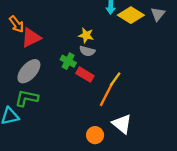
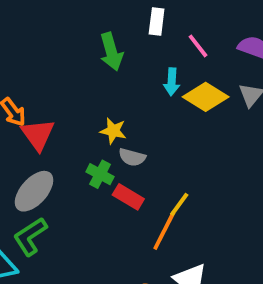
yellow star: (86, 35) -> (113, 131), moved
red triangle: (31, 38) -> (38, 135), turned -40
green L-shape: (27, 98) -> (30, 236), turned -45

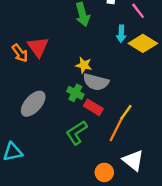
red triangle: (38, 135) -> (38, 47), moved
gray semicircle: (132, 157) -> (96, 82), size x1.5
green L-shape: (30, 236) -> (77, 133), moved

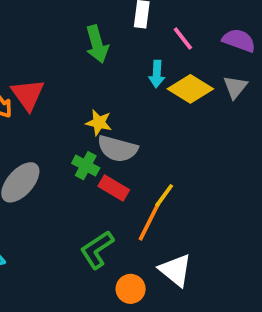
green L-shape: (77, 133) -> (97, 250), moved

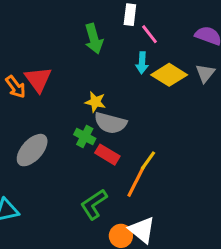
pink line: (183, 39) -> (150, 34), moved
white triangle: (175, 270) -> (142, 230), moved

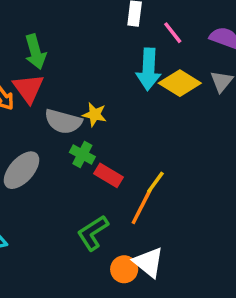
pink line: (150, 34) -> (173, 33), moved
green arrow: (94, 39) -> (35, 52), moved
cyan arrow: (142, 63) -> (148, 69), size x1.6
gray semicircle: (110, 123) -> (63, 121), moved

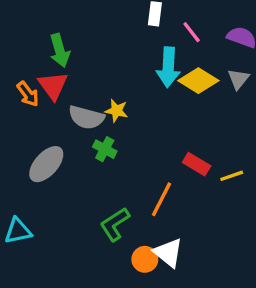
red rectangle: (108, 175) -> (197, 164), moved
yellow line: (155, 182) -> (232, 176), moved, turned 35

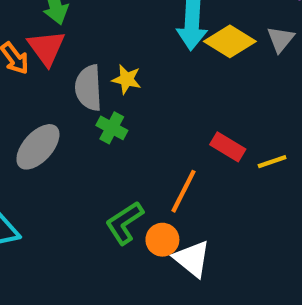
gray semicircle: (86, 117) -> (89, 88), turned 72
orange circle: (145, 259) -> (162, 240), moved

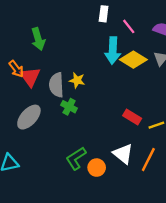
red triangle: (46, 48) -> (30, 77), moved
orange line: (184, 191) -> (148, 160), moved
white triangle: (192, 259) -> (123, 154), moved

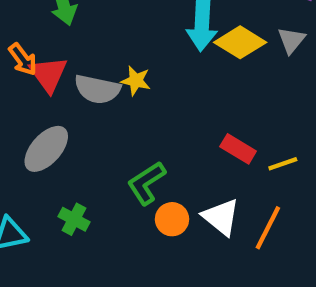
gray semicircle: (56, 85) -> (97, 89), turned -75
green cross: (69, 107) -> (74, 219), moved
green L-shape: (76, 158) -> (146, 183), moved
orange circle: (97, 168) -> (172, 219), moved

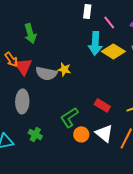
gray ellipse: (46, 149) -> (22, 101), turned -40
red rectangle: (238, 149) -> (102, 105), moved

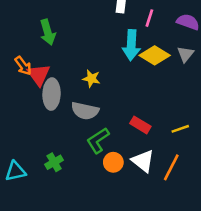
pink line: (109, 22) -> (149, 18), turned 56
gray semicircle: (46, 73) -> (85, 111), moved
gray ellipse: (22, 101) -> (52, 94), moved
green cross: (35, 134) -> (54, 162), turned 32

